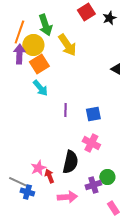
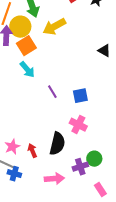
yellow arrow: (67, 45) -> (54, 27), turned 95
purple line: (65, 110) -> (52, 92), turned -32
pink star: (38, 168) -> (12, 147), moved
red arrow: (49, 176) -> (32, 151), moved

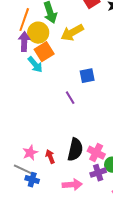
cyan arrow: (27, 70) -> (35, 65), moved
blue square: (80, 96) -> (87, 76), moved
pink cross: (78, 125) -> (96, 153), moved

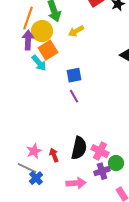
yellow arrow: (72, 33) -> (76, 31), size x0.7
blue square: (87, 76) -> (74, 75), moved
blue cross: (32, 180) -> (36, 178), turned 32

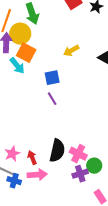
yellow arrow: (76, 31) -> (71, 51), moved
orange square: (48, 50) -> (26, 53), turned -30
blue cross: (36, 178) -> (14, 181), turned -32
pink arrow: (76, 183) -> (37, 175), moved

